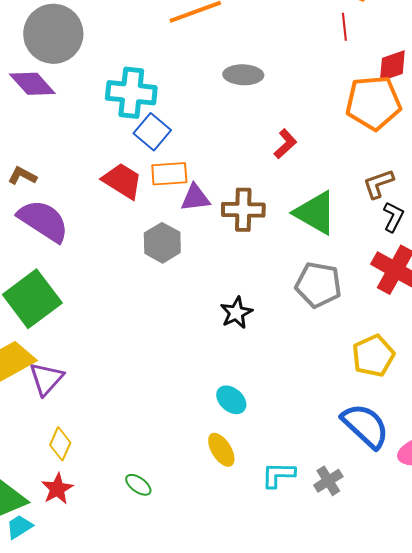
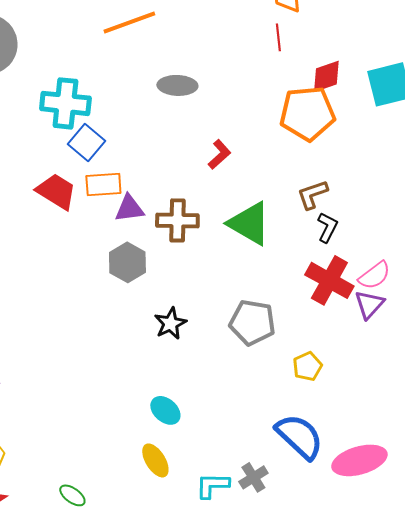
gray hexagon: (162, 243) -> (127, 262), moved
gray pentagon: (318, 285) -> (252, 322), moved
yellow pentagon: (373, 356) -> (307, 366), size x0.7
gray cross: (328, 481) -> (253, 477), moved

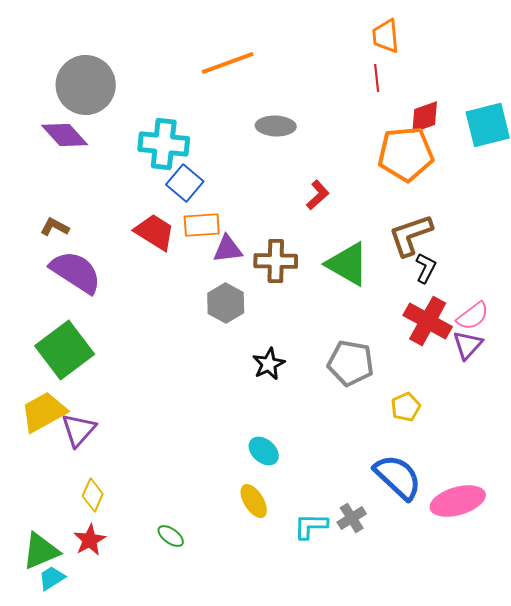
brown L-shape: (312, 194) -> (411, 235), size x1.4

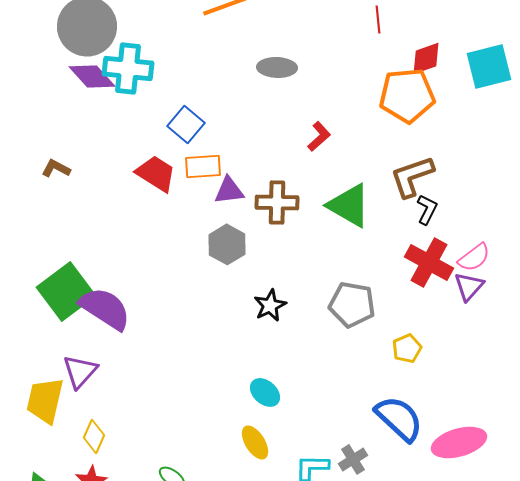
purple diamond: (65, 135) -> (92, 76), moved
cyan cross: (164, 144) -> (128, 68), moved
purple semicircle: (76, 272) -> (105, 308), moved
yellow trapezoid: (44, 412) -> (45, 400), moved, turned -48

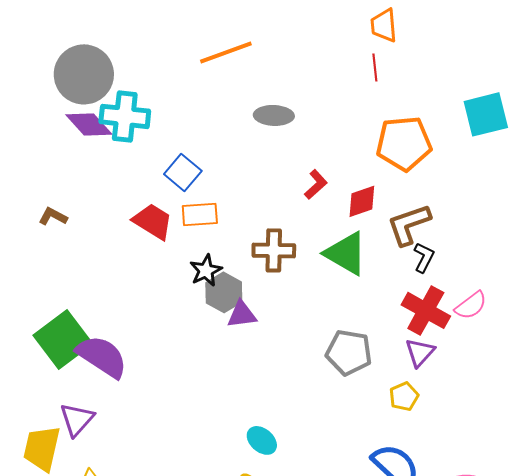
red diamond: (426, 58) -> (362, 201), moved
purple triangle: (229, 190) -> (242, 314), moved
purple triangle: (469, 286) -> (420, 352), moved
black star: (270, 305) -> (206, 270), moved

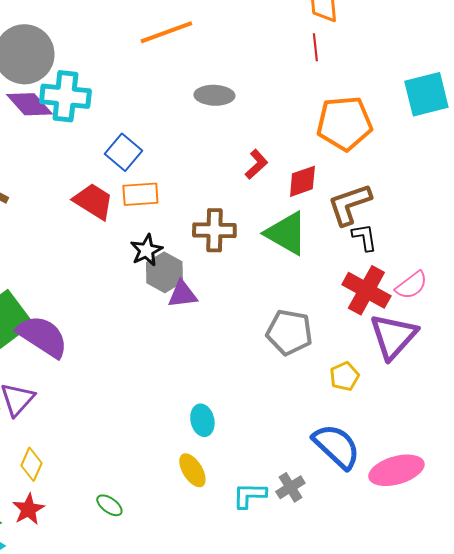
black L-shape: (424, 257) -> (364, 237), turned -36
purple triangle: (420, 352) -> (393, 336), moved, size x1.6
cyan ellipse: (262, 440) -> (202, 420), turned 36

